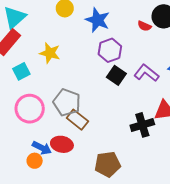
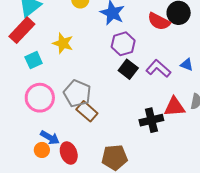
red semicircle: (144, 26) -> (159, 21), size x1.6
red ellipse: (62, 144) -> (69, 153), moved, turned 55

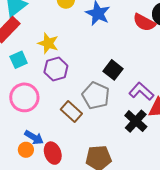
purple hexagon: (123, 44) -> (56, 69), moved
purple L-shape: (158, 68) -> (141, 91), moved
gray pentagon: (77, 93) -> (96, 96), moved
black cross: (151, 120) -> (136, 121), turned -35

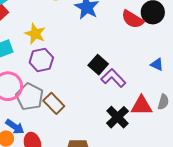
purple L-shape: (141, 91) -> (113, 78), moved
gray pentagon: (96, 96) -> (30, 97), moved

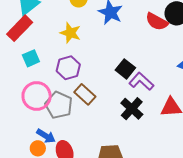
yellow star: (35, 34) -> (70, 33), moved
brown rectangle: (54, 103) -> (85, 94), moved
black cross: (118, 117) -> (132, 109), moved

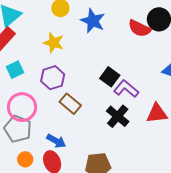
gray pentagon: (59, 105) -> (18, 129), moved
blue arrow: (46, 136) -> (56, 141), moved

